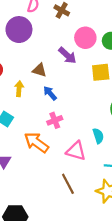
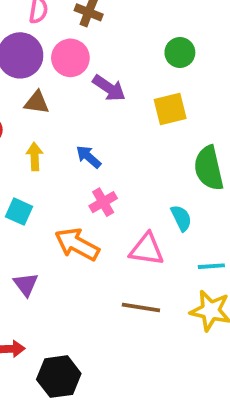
pink circle: (85, 38) -> (70, 58), moved
brown triangle: (39, 70) -> (37, 102), moved
brown line: (68, 184) -> (141, 307), turned -45

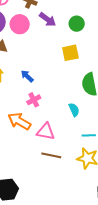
purple arrow: (109, 88) -> (48, 19), moved
pink triangle: (147, 249) -> (46, 132), moved

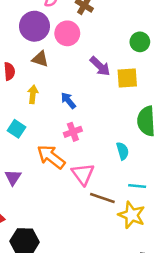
purple arrow: (48, 19) -> (100, 66), moved
pink triangle: (46, 132) -> (83, 174), turned 36
brown line: (51, 155) -> (102, 198), moved

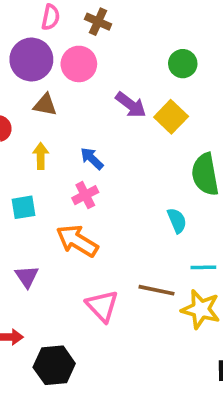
yellow square: (127, 78) -> (171, 117), turned -35
cyan square: (17, 129) -> (24, 207), turned -36
pink cross: (73, 132) -> (85, 195), moved
pink triangle: (83, 174) -> (102, 306), moved

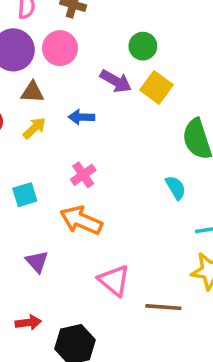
green circle: (183, 64) -> (143, 46), moved
yellow arrow: (41, 156) -> (34, 128), moved, turned 55
blue arrow: (92, 158) -> (82, 117), moved, turned -35
brown line: (157, 290) -> (163, 307), moved

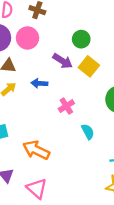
pink cross: (83, 175) -> (66, 106), moved
cyan semicircle: (176, 188) -> (88, 132), moved
pink triangle: (114, 280) -> (37, 188), moved

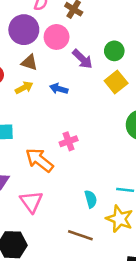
purple arrow: (63, 61) -> (82, 59), moved
pink cross: (66, 106) -> (69, 141), moved
cyan semicircle: (88, 132) -> (91, 199), moved

